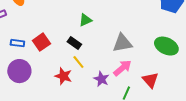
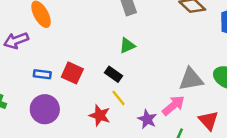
red square: (41, 42) -> (72, 73), turned -30
gray triangle: (122, 43) -> (191, 79), moved

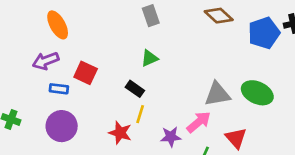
purple arrow: (16, 41) -> (46, 61), moved
red square: (72, 73) -> (86, 73), moved
yellow line: (118, 98) -> (140, 114), turned 56
purple star: (147, 119) -> (171, 137), turned -30

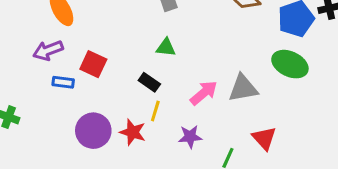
green triangle: (149, 58) -> (166, 47), turned 30
green ellipse: (257, 93) -> (290, 64), moved
pink arrow: (199, 122) -> (204, 93), moved
purple circle: (62, 126) -> (93, 131), moved

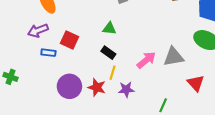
green triangle: (166, 47) -> (109, 28), moved
purple star: (190, 137) -> (126, 89), moved
red triangle: (264, 138) -> (196, 83), moved

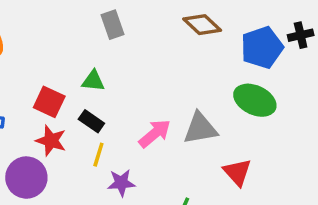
red square: (69, 40) -> (49, 102), moved
red star: (97, 87) -> (51, 141), moved

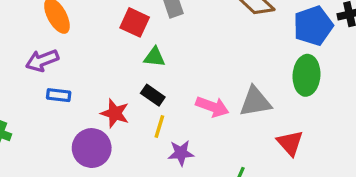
green ellipse: (255, 100) -> (306, 75), turned 69
red square: (49, 102) -> (135, 22), moved
pink arrow: (155, 134) -> (212, 107), turned 60

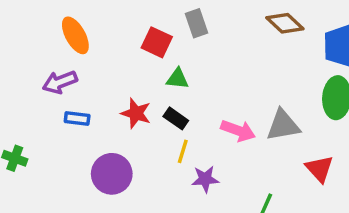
red star: (115, 113) -> (136, 113), moved

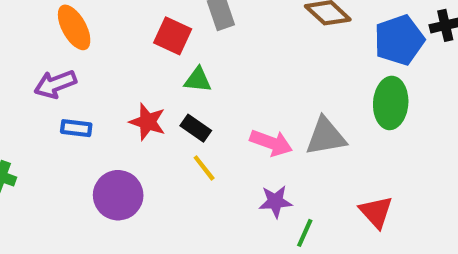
yellow line: (183, 151) -> (204, 168), turned -55
red triangle: (319, 169) -> (376, 212), moved
purple star: (205, 179) -> (275, 201), moved

